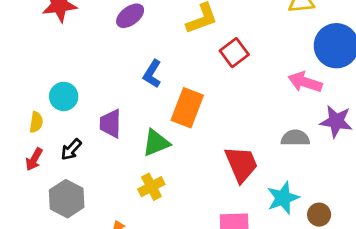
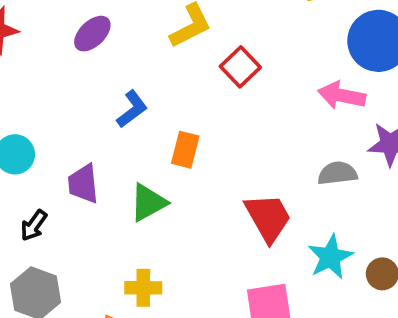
blue L-shape: (152, 74) -> (132, 109), turned -152
orange rectangle: (187, 108) -> (185, 150), size x0.7
yellow cross: (151, 187) -> (143, 288), moved, turned 35

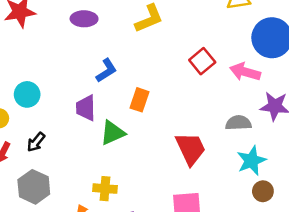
purple ellipse: (92, 34) -> (84, 19), turned 40
red square: (240, 67) -> (202, 61), moved
purple trapezoid: (83, 184) -> (86, 108), moved
cyan star: (330, 257) -> (251, 161), moved

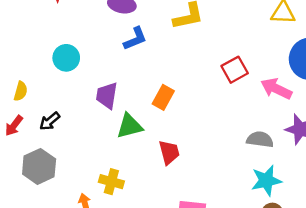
blue L-shape: (106, 70) -> (135, 39), moved
cyan circle: (27, 94) -> (66, 58), moved
red trapezoid: (191, 149) -> (169, 152), moved, size x0.7

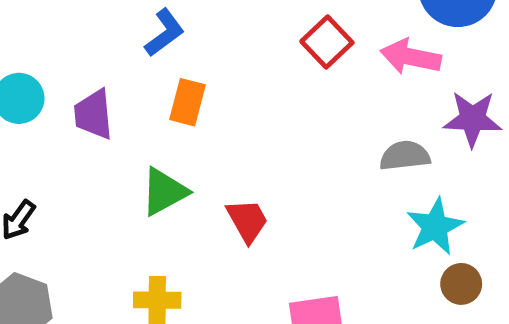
blue L-shape: (135, 39) -> (165, 33), moved
purple trapezoid: (107, 96) -> (93, 114), moved
orange rectangle: (163, 97) -> (188, 102), moved

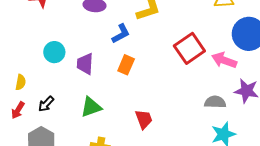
red square: (327, 42) -> (189, 48), size x1.4
green triangle: (164, 192) -> (91, 107), moved

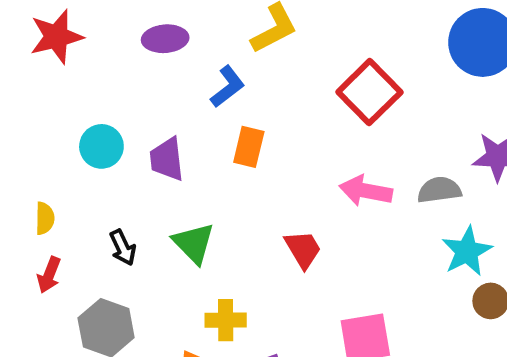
pink arrow: (224, 60) -> (366, 191), moved
black arrow: (46, 104) -> (123, 248), moved, turned -60
green triangle: (91, 107) -> (194, 243), turned -45

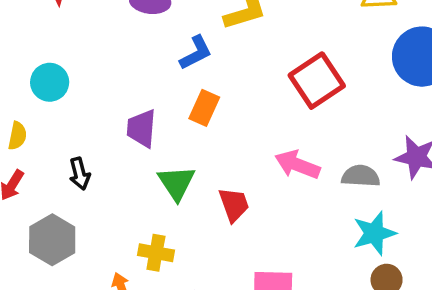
cyan circle: (101, 146) -> (50, 82), moved
purple trapezoid: (167, 159) -> (142, 128), moved
green triangle: (194, 243) -> (176, 183), moved

